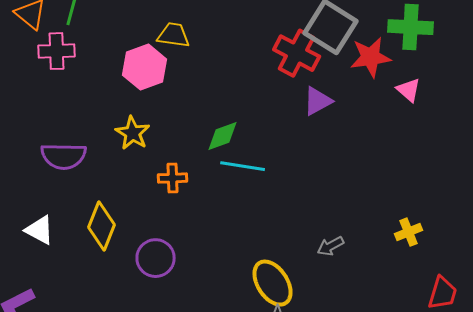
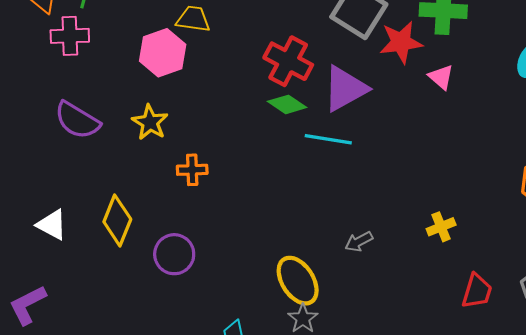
red cross: (297, 53) -> (288, 61), moved
purple triangle: (318, 101) -> (345, 89), size x1.5
green diamond: (223, 136) -> (287, 104), moved, turned 54
purple semicircle: (64, 156) -> (77, 120), moved, turned 30
cyan line: (243, 166) -> (328, 139), moved

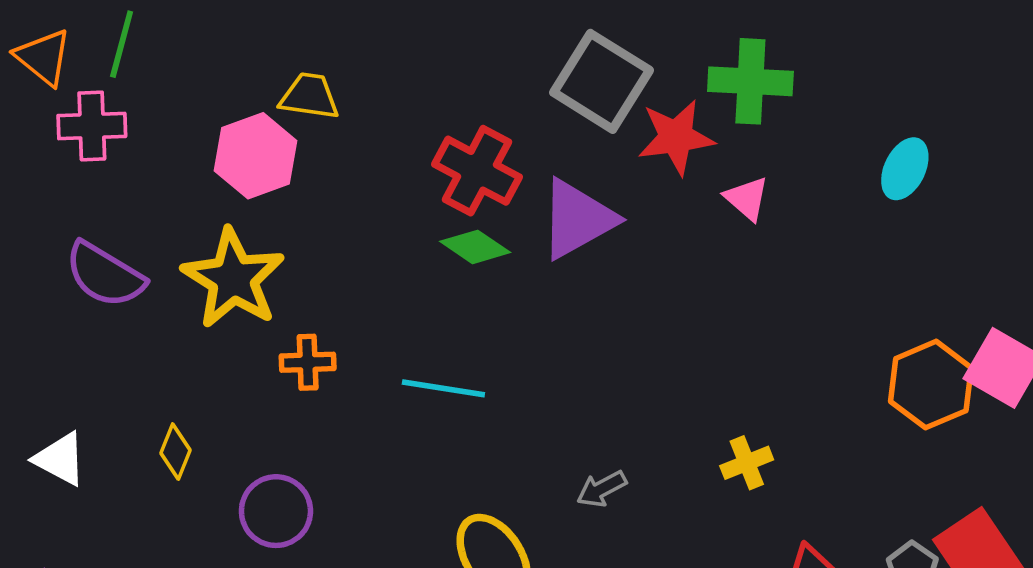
yellow star: (150, 122) -> (233, 279), size x1.6
cyan line: (328, 139) -> (443, 388), moved
yellow diamond: (117, 220) -> (176, 452), size x0.6

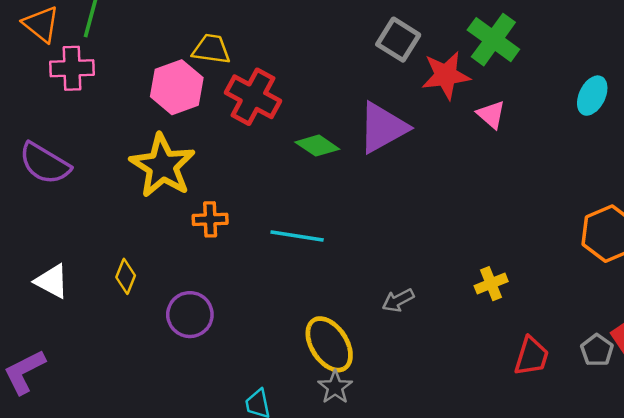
gray square: (602, 81) -> (398, 40), size x0.7
green cross: (750, 81) -> (493, 40), turned 33
red cross: (477, 171) -> (253, 97), moved
purple semicircle: (105, 275) -> (45, 163), moved

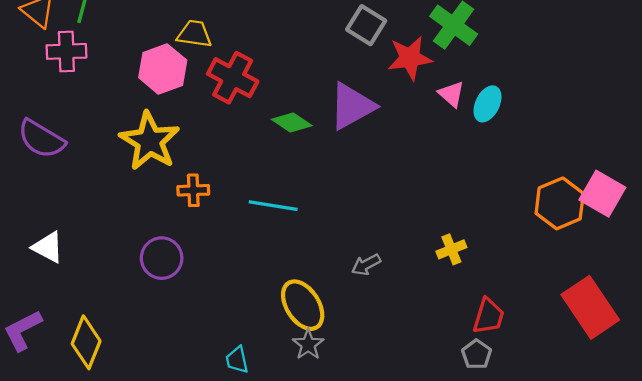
cyan ellipse: (592, 96) -> (487, 104), moved
yellow diamond: (126, 276) -> (86, 342), moved, size x1.6
purple circle: (190, 315) -> (162, 258), moved
gray pentagon: (597, 350) -> (477, 354), moved

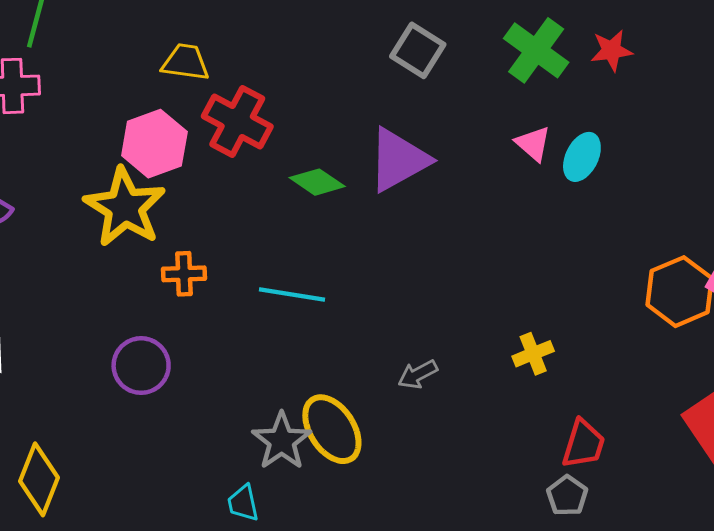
red star: (410, 58) -> (612, 50), moved, size x0.7
pink hexagon: (163, 69) -> (154, 144), moved
gray star: (308, 345) -> (282, 441), moved, size x1.4

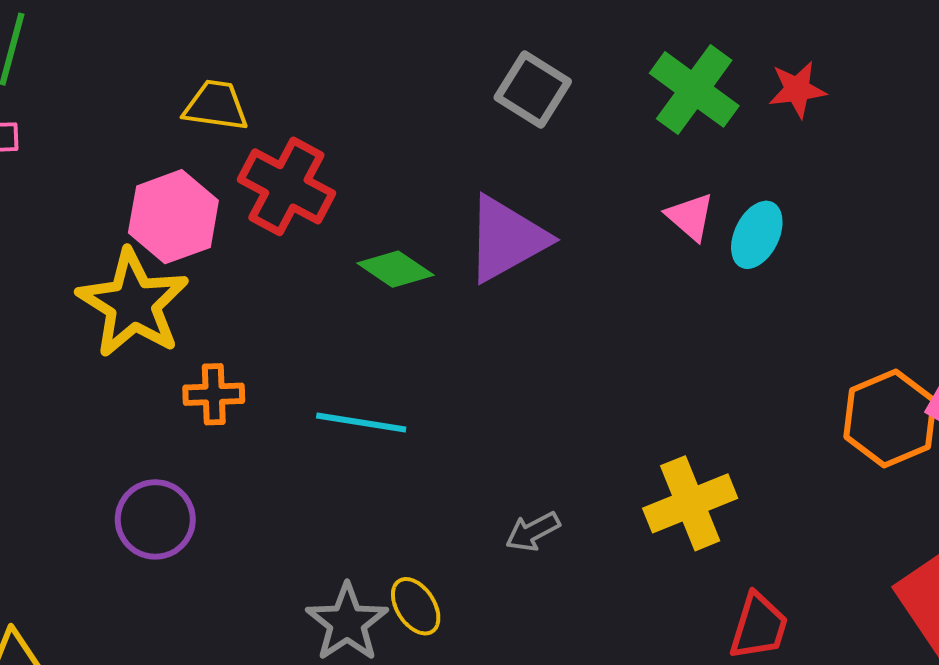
yellow cross: (533, 354) -> (690, 503), size x1.6
yellow ellipse: (332, 429) -> (416, 606), size x0.6

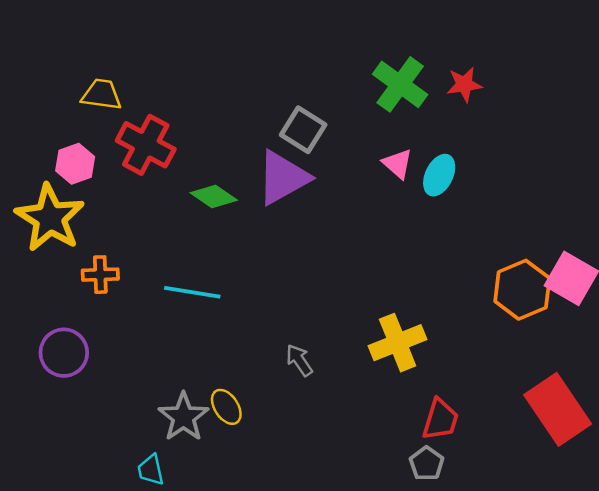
gray square: (533, 89) -> (303, 130), moved
pink hexagon: (173, 217) -> (75, 164), size x0.7
gray arrow: (533, 532) -> (299, 360), turned 84

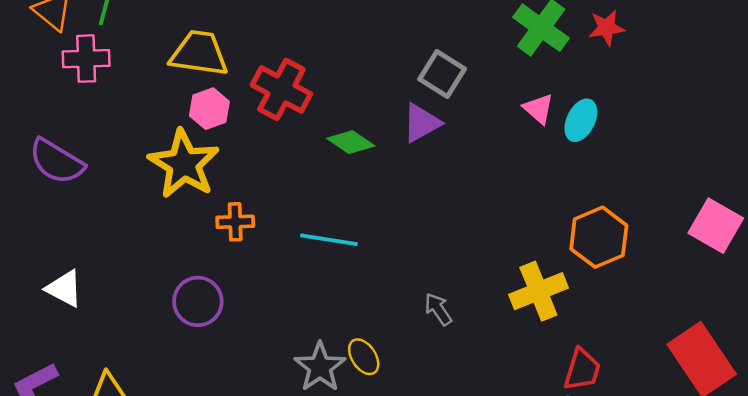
yellow trapezoid: (102, 94) -> (199, 53), moved, size x1.4
purple triangle: (283, 178) -> (422, 123), size x0.7
orange hexagon: (522, 290) -> (599, 237), moved

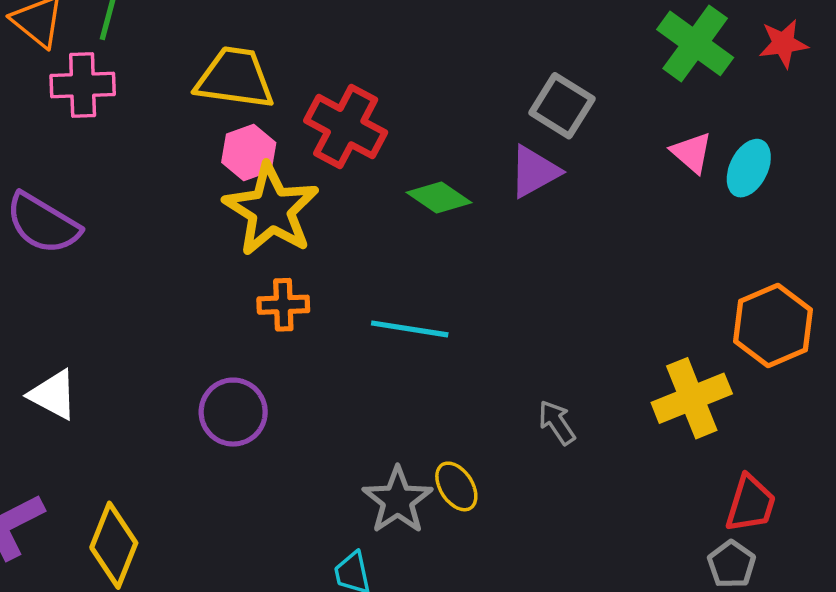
yellow star: (184, 164) -> (271, 210), moved

